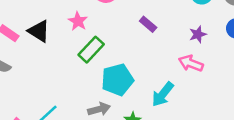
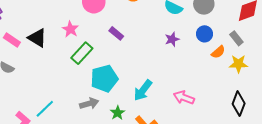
purple rectangle: (148, 24) -> (116, 33), moved
pink arrow: (191, 63) -> (184, 98), moved

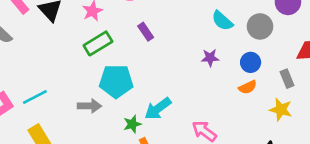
orange semicircle: (218, 52) -> (248, 87), moved
green star: (118, 113) -> (132, 124), moved

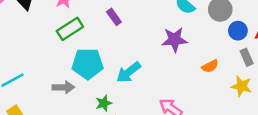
purple star: (210, 58) -> (175, 40), size x1.5
blue circle: (251, 62) -> (238, 31), moved
cyan arrow: (158, 109) -> (129, 72), moved

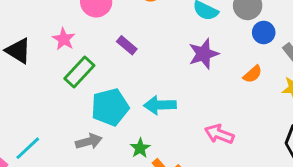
blue circle: (238, 31) -> (264, 32), moved
cyan arrow: (129, 72) -> (160, 105), turned 50

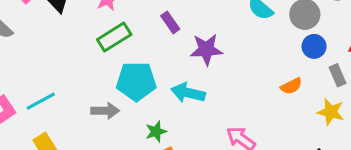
purple star: (204, 54) -> (206, 49), moved

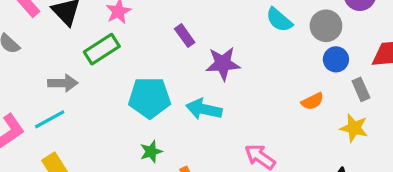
green rectangle: (114, 37) -> (102, 49), moved
gray arrow: (105, 111) -> (63, 83), moved
green star: (156, 132) -> (151, 152), moved

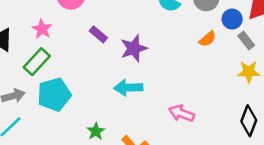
blue circle: (336, 59) -> (232, 19), moved
cyan pentagon: (150, 98) -> (54, 94), moved
orange semicircle: (312, 101) -> (208, 39), moved

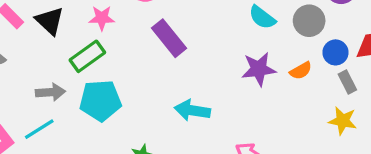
pink star: (42, 29) -> (102, 18), turned 30
purple rectangle: (98, 34) -> (169, 38), size x1.6
purple star: (134, 48) -> (259, 69), moved

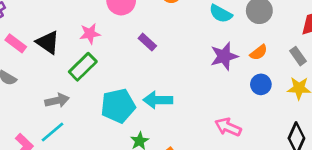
purple rectangle: (169, 38) -> (147, 42), size x0.6
blue circle: (335, 52) -> (261, 84), moved
cyan pentagon: (100, 101) -> (118, 106), moved
cyan arrow: (192, 110) -> (158, 100), moved

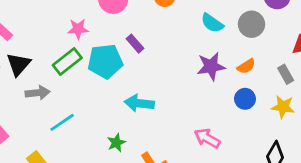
black triangle: (48, 42) -> (18, 64), moved, turned 30
cyan pentagon: (118, 106) -> (105, 61), moved
cyan line: (53, 132) -> (62, 122), moved

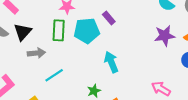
green rectangle: (67, 61) -> (59, 30), turned -50
cyan arrow: (139, 103) -> (111, 62), turned 60

